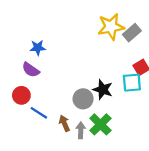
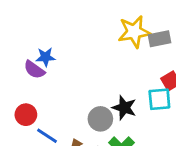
gray rectangle: (132, 33) -> (159, 39), turned 30
purple semicircle: (31, 70) -> (34, 70), moved

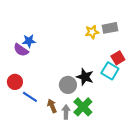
yellow star: (134, 32) -> (92, 32), moved, size x0.6
cyan square: (159, 99) -> (110, 71), turned 36

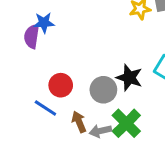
purple semicircle: (21, 50) -> (32, 36), turned 63
red circle: (15, 82) -> (61, 85), moved
gray arrow: (66, 112) -> (100, 131), turned -104

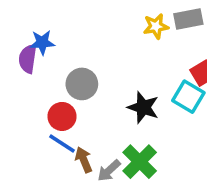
gray circle: (103, 90) -> (82, 84), moved
blue line: (45, 108) -> (62, 144), moved
gray arrow: (100, 131) -> (109, 171), turned -30

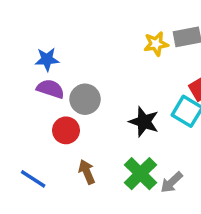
purple semicircle: (28, 59) -> (50, 89), moved, turned 100
blue line: (62, 144) -> (33, 179), moved
gray arrow: (109, 171) -> (172, 182), moved

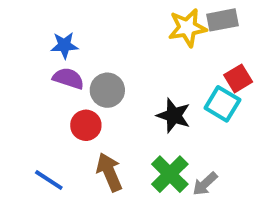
yellow star: (156, 44) -> (187, 28), size x1.4
brown arrow: (87, 172) -> (109, 172), size x1.4

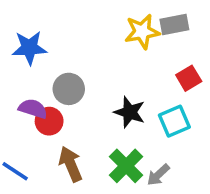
blue star: (64, 45) -> (29, 48), size x1.4
purple semicircle: (68, 78) -> (33, 109), moved
cyan square: (222, 104) -> (174, 121), moved, turned 36

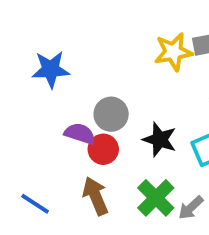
gray circle: (69, 89) -> (111, 114), moved
purple semicircle: (33, 109) -> (80, 134), moved
red circle: (49, 121) -> (103, 149), moved

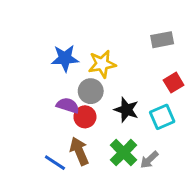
yellow star: (173, 52) -> (102, 64), moved
blue star: (51, 69) -> (65, 58), moved
blue line: (35, 204) -> (55, 163), moved

